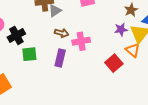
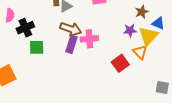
brown arrow: (62, 33) -> (71, 29), size x1.5
purple rectangle: (60, 58) -> (71, 44), moved

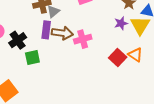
purple rectangle: (71, 44) -> (46, 30), moved
orange triangle: (140, 52) -> (135, 55), moved

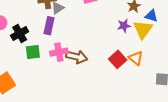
brown arrow: (62, 33) -> (77, 57), moved
pink cross: (83, 39) -> (59, 52), moved

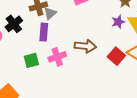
black cross: (20, 34) -> (14, 24), moved
brown arrow: (77, 57) -> (85, 46), moved

